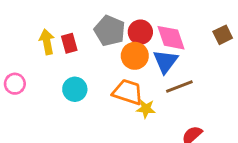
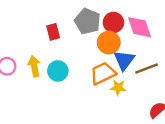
yellow arrow: (47, 42) -> (34, 66), moved
blue triangle: (165, 61) -> (124, 60), moved
orange trapezoid: (128, 92) -> (103, 73), turned -44

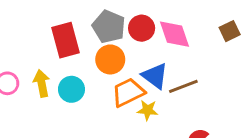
red rectangle: (53, 32) -> (65, 40), size x1.6
orange circle: (109, 43) -> (110, 59), moved
blue triangle: (124, 60) -> (155, 76), turned -30

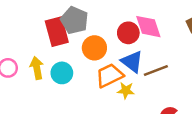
gray pentagon: (109, 27) -> (74, 20), moved
red circle: (142, 28) -> (128, 33), moved

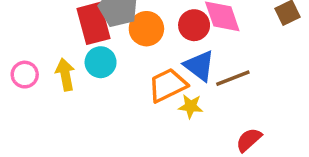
orange circle: (94, 48) -> (146, 29), moved
cyan circle: (62, 73) -> (101, 62), moved

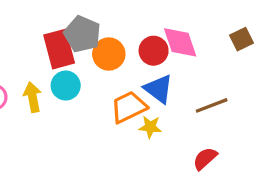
brown line: (233, 78) -> (212, 105), moved

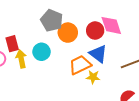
red rectangle: (59, 49) -> (12, 44), moved, size x0.7

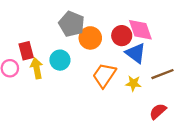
blue triangle: (98, 54) -> (136, 53), moved
orange trapezoid: (80, 65) -> (104, 75), turned -30
yellow star: (93, 77) -> (133, 83), moved

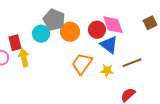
cyan circle: (60, 60) -> (41, 34), moved

